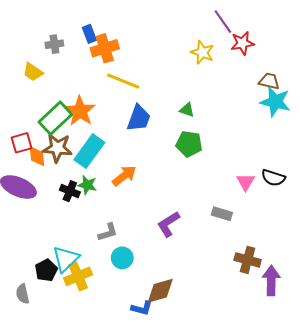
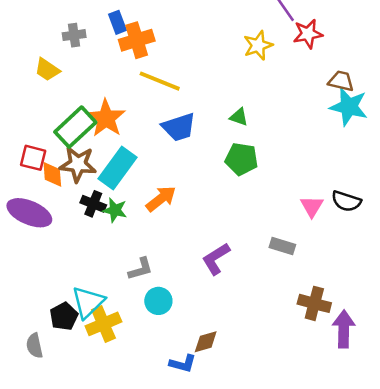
yellow star: (202, 52) -> (258, 45), turned 30
blue trapezoid: (139, 118) -> (179, 127), turned 52
red square: (22, 143) -> (33, 158), turned 30
black cross: (70, 191) -> (93, 204), moved
brown diamond: (160, 291) -> (206, 342), size x0.7

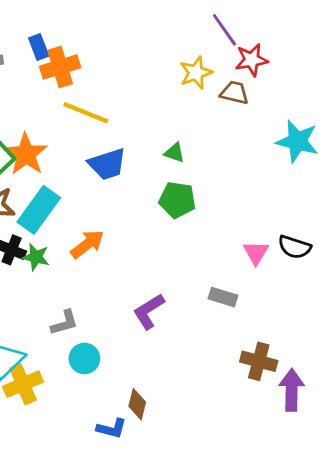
brown trapezoid: (341, 81) -> (234, 93), moved
brown diamond: (206, 342) -> (137, 404), turned -60

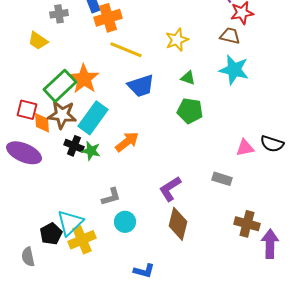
yellow star: (196, 73) -> (177, 40), moved
cyan star: (297, 141) -> (234, 70), moved
pink triangle: (256, 253) -> (245, 148), turned 48
brown diamond: (137, 404) -> (178, 224), moved, size x1.5

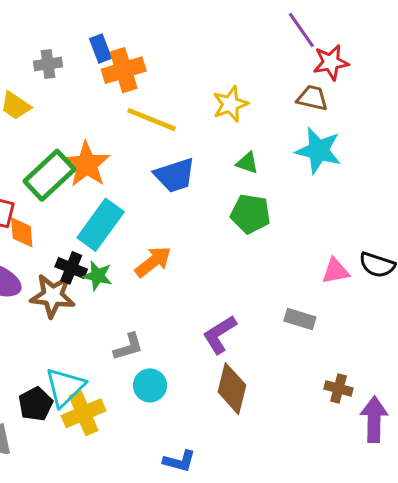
brown star: (62, 115) -> (53, 296), moved
brown cross: (247, 224) -> (339, 389), size x0.7

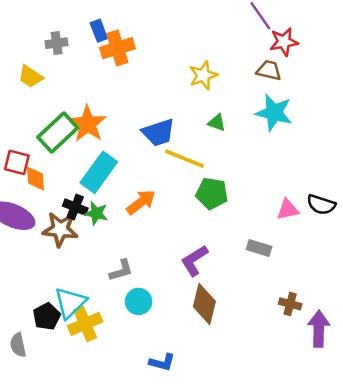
yellow line: (152, 120) -> (185, 159), moved
green pentagon: (250, 214) -> (212, 193), moved

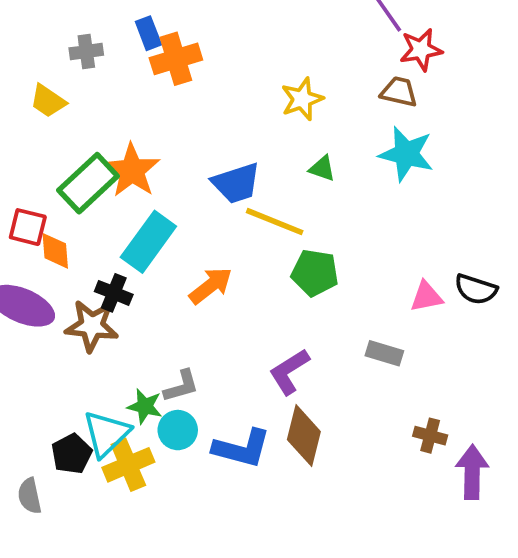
green star: (96, 213) -> (145, 406), moved
cyan circle: (139, 301) -> (178, 430), moved
blue L-shape: (162, 362) -> (242, 448), moved, size x1.5

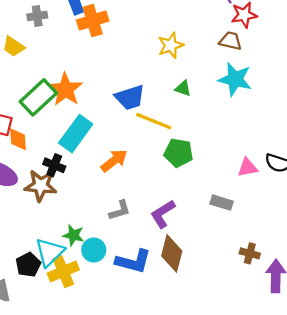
gray L-shape: (181, 386) -> (120, 210), moved

